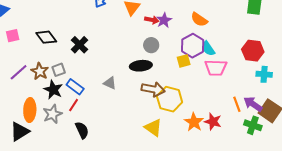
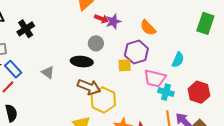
cyan semicircle: (208, 49) -> (178, 60), moved, turned -133
red hexagon: (253, 51) -> (199, 92), moved
cyan cross: (264, 74) -> (166, 92), moved

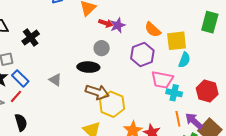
yellow square: (125, 65) -> (177, 41), moved, size x1.5

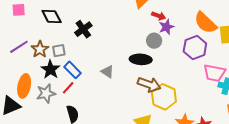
purple star: (118, 25) -> (166, 27), moved
orange semicircle: (153, 30) -> (205, 23), size x1.4

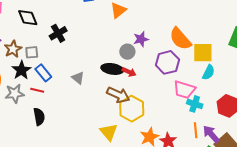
red arrow: (159, 16) -> (129, 72), moved
red line: (68, 88) -> (37, 90), turned 56

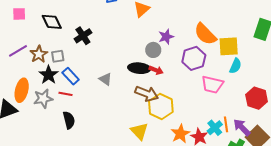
cyan cross: (195, 104) -> (215, 128), moved, turned 35

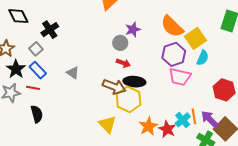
yellow square: (229, 46) -> (196, 38), turned -30
gray square: (58, 56) -> (36, 49), moved, turned -32
purple hexagon: (194, 58) -> (174, 54), moved
black ellipse: (139, 68) -> (134, 82), moved

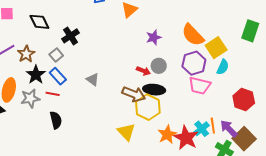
gray circle: (120, 43) -> (159, 66), moved
red star: (167, 129) -> (186, 138), size x1.4

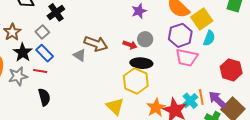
brown arrow: (134, 94) -> (96, 44), moved

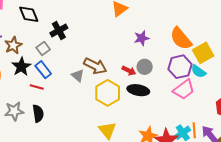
cyan semicircle: (209, 38) -> (198, 71), moved, turned 98
pink trapezoid: (187, 58) -> (184, 89), turned -55
gray star: (18, 76) -> (14, 111), moved
yellow hexagon: (136, 81) -> (108, 93), moved

